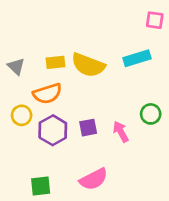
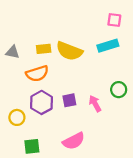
pink square: (155, 20) -> (114, 20), moved
gray triangle: (16, 66) -> (13, 52), turned -32
yellow circle: (22, 115) -> (17, 117), moved

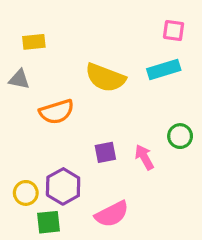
yellow rectangle: (44, 49) -> (34, 42), moved
purple hexagon: (42, 102) -> (63, 186), moved
yellow circle: (17, 117) -> (26, 193), moved

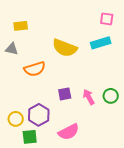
green circle: (180, 136) -> (111, 96), moved

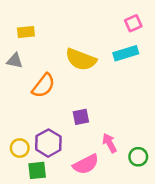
pink square: (107, 19) -> (133, 23), turned -32
orange semicircle: (35, 69) -> (43, 86), turned -35
green circle: (111, 96) -> (138, 157), moved
pink arrow: (89, 97) -> (110, 143), moved

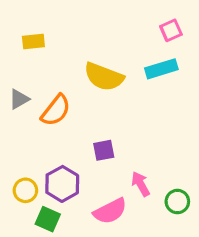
gray triangle: (15, 61) -> (19, 99), moved, turned -42
green square: (37, 170) -> (48, 219), turned 30

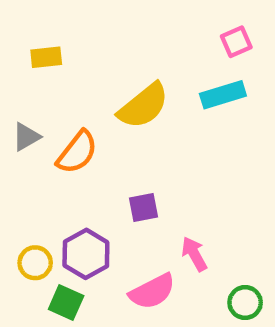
yellow semicircle: (104, 77) -> (143, 106), turned -60
green circle: (177, 202) -> (245, 303), moved

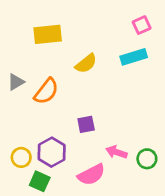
yellow rectangle: (46, 57) -> (48, 34), moved, size x1.5
yellow semicircle: (143, 106) -> (86, 63), size x0.7
pink arrow: (194, 254) -> (116, 152), turned -42
green circle: (245, 303) -> (147, 159), moved

